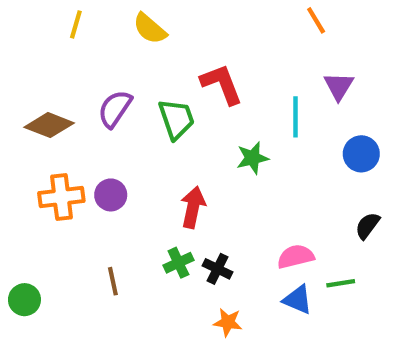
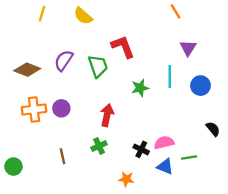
cyan line: (296, 117) -> (170, 76), moved
black semicircle: (367, 226) -> (213, 129), moved, turned 105
black cross: (218, 269) -> (141, 149), moved

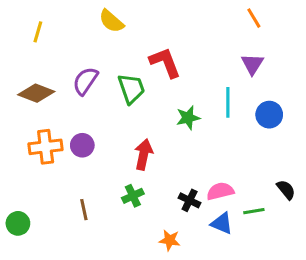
orange line: (175, 11) -> (254, 18), moved
yellow line: (42, 14) -> (38, 32), moved
black semicircle: (213, 129) -> (286, 190), moved

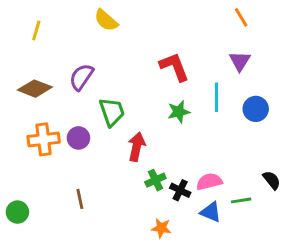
red L-shape: (165, 63) -> (174, 67), moved
green trapezoid: (131, 89) -> (112, 112), moved
green cross: (133, 196) -> (155, 180), moved

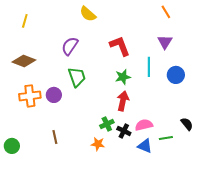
yellow semicircle: (106, 20) -> (88, 14), moved
purple semicircle: (81, 77) -> (70, 46), moved
red arrow: (137, 147) -> (123, 101), moved
orange star: (161, 228) -> (98, 144), moved

